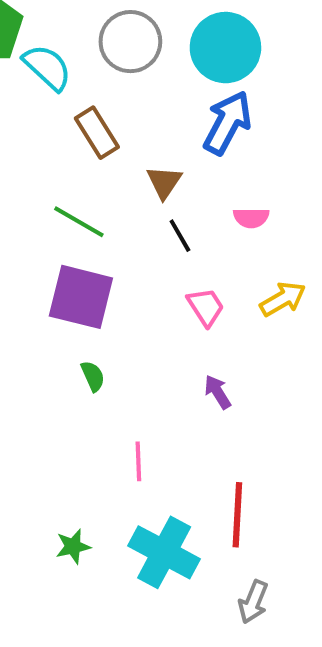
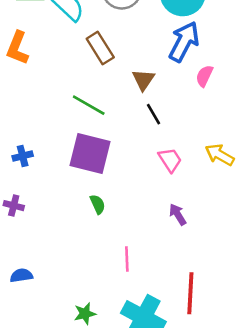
pink semicircle: (251, 218) -> (204, 76), moved, turned 115
yellow arrow: (283, 299) -> (220, 155), turned -120

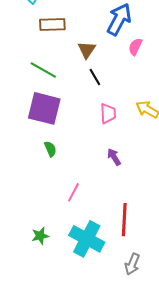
brown rectangle: (100, 48) -> (52, 24), turned -60
pink trapezoid: (170, 160) -> (108, 113), turned 30
pink line: (127, 259) -> (74, 192), turned 30

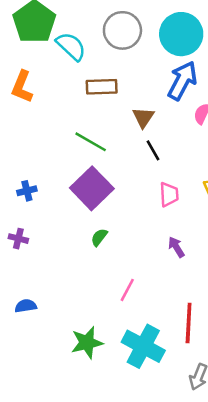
purple square: (44, 108) -> (92, 188), turned 32
green semicircle: (50, 149) -> (99, 237), turned -119
green star: (40, 236) -> (87, 343), size x1.5

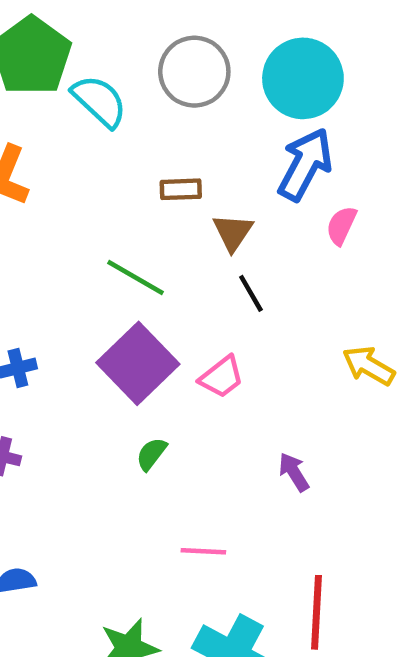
brown rectangle: (102, 87) -> (181, 189), moved, size x0.7
pink trapezoid: (169, 194) -> (222, 377), moved, turned 55
pink line: (127, 290) -> (203, 551), turned 65

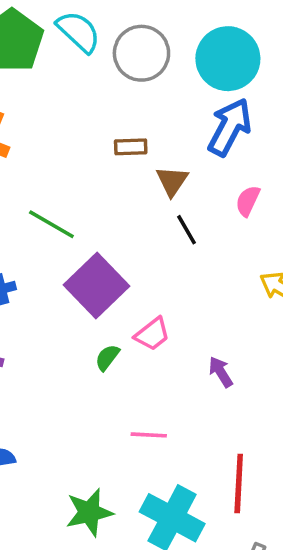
cyan semicircle: (99, 101) -> (78, 32), moved
pink semicircle: (341, 225) -> (248, 201), moved
green line: (136, 278) -> (51, 224), moved
pink trapezoid: (222, 377) -> (152, 334), moved

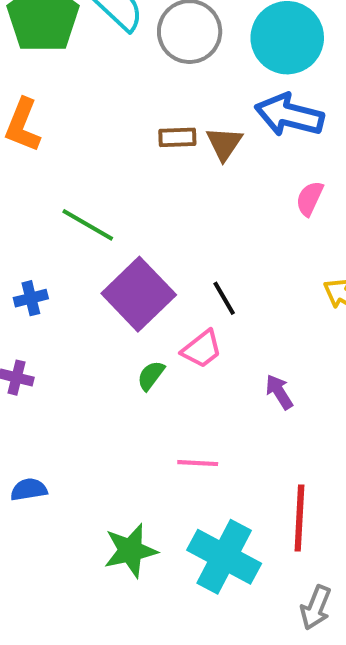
blue arrow: (230, 127) -> (289, 115), turned -104
brown triangle: (172, 181) -> (224, 144), moved
black line: (186, 230) -> (224, 298), moved

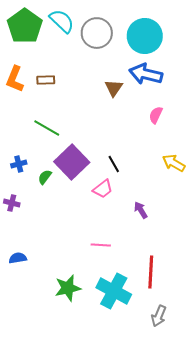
brown rectangle: (177, 137) -> (46, 80), moved
green semicircle: (151, 376) -> (45, 177), moved

